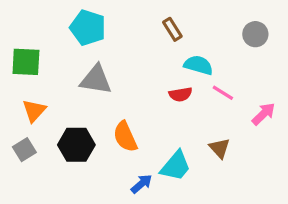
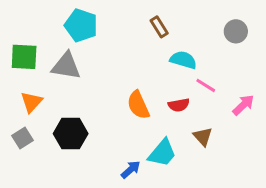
gray triangle: (96, 80) -> (66, 66), moved
red semicircle: (181, 94) -> (179, 105), moved
orange semicircle: (125, 137) -> (138, 105), moved

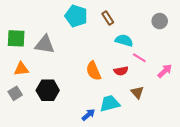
cyan pentagon: (81, 25) -> (76, 16), moved
orange triangle: (32, 102) -> (21, 69), turned 42
cyan trapezoid: (162, 153) -> (110, 103), turned -145

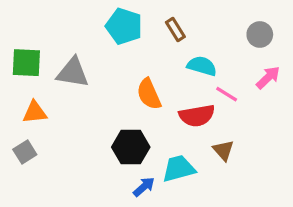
orange semicircle: (94, 71) -> (149, 94), moved
red semicircle: (121, 71) -> (197, 116), size x1.5
pink arrow: (165, 71) -> (268, 78), moved
black hexagon: (48, 90) -> (131, 147), moved

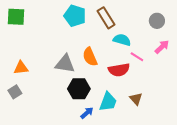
brown rectangle: (175, 30) -> (106, 18), size x1.5
green square: (26, 63) -> (16, 17), moved
gray triangle: (73, 73) -> (65, 64), moved
brown triangle: (223, 150) -> (136, 99), moved
cyan trapezoid: (179, 169) -> (108, 102), turned 125

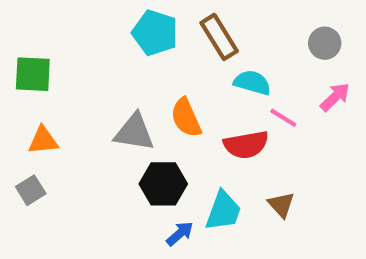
green square: (16, 17) -> (33, 74), moved

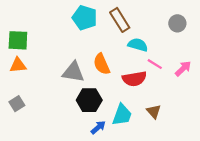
pink arrow: (335, 97) -> (183, 69), moved
orange triangle: (43, 140) -> (18, 65), moved

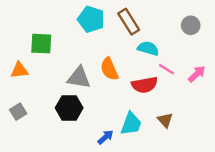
green square: (18, 40) -> (41, 44), moved
black hexagon: (89, 100) -> (69, 108), moved

